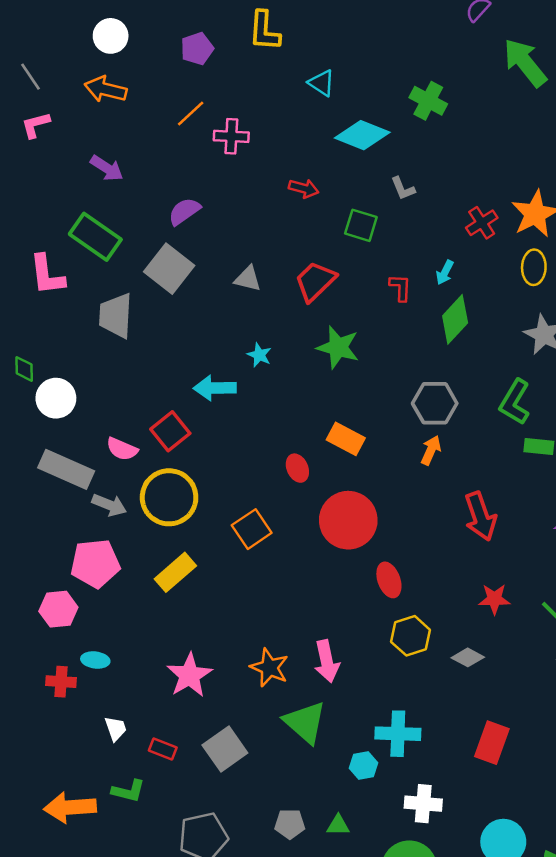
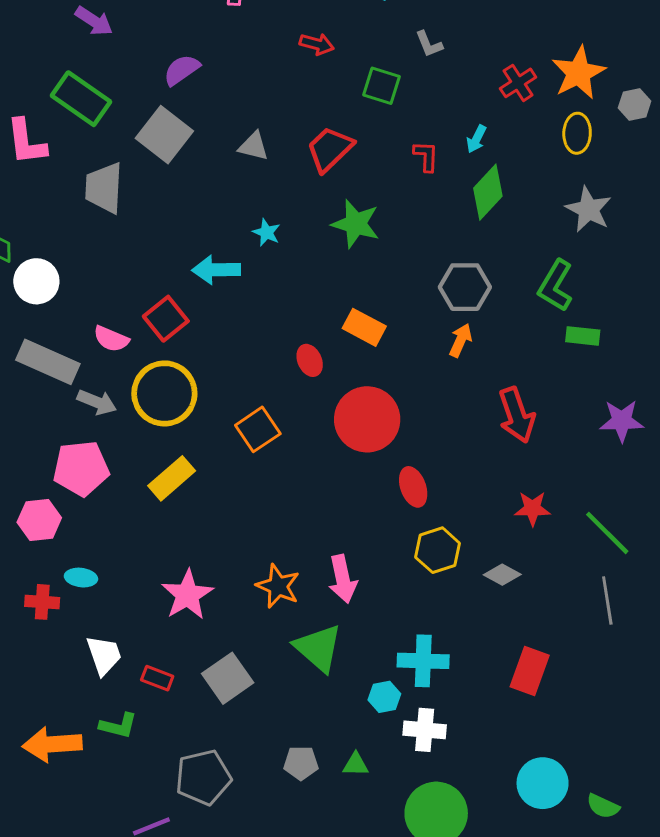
white trapezoid: (116, 729) -> (104, 655), size x1.4
white cross: (423, 804) -> (425, 730), moved

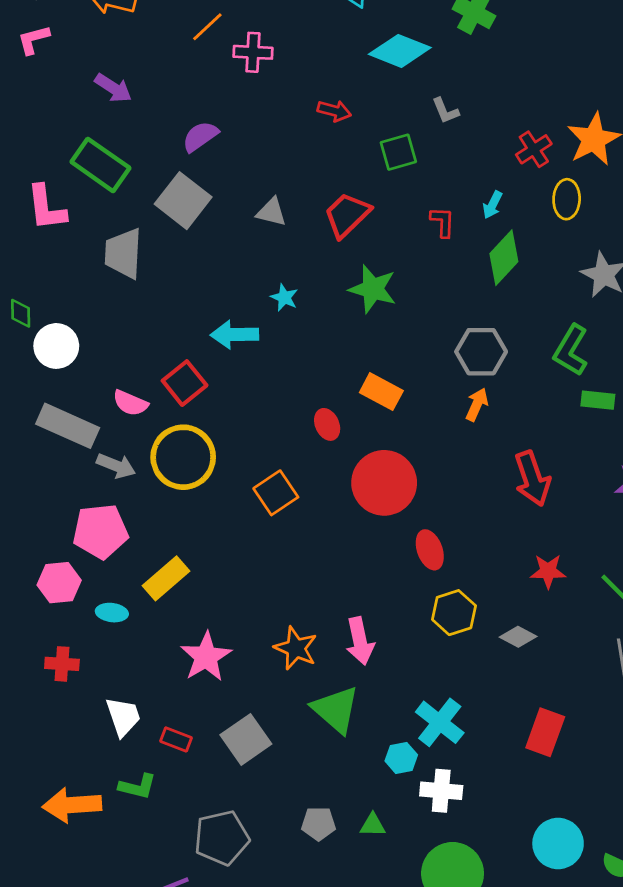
green square: (382, 86) -> (398, 152), turned -33
yellow ellipse: (577, 133) -> (567, 199), moved
yellow rectangle: (172, 478) -> (166, 578), moved
cyan ellipse: (81, 578) -> (112, 613), moved
cyan cross: (423, 661) -> (440, 722), turned 36

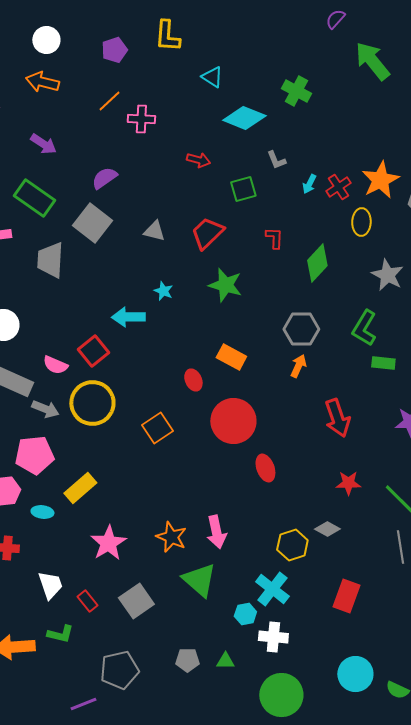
cyan arrow: (492, 205) -> (309, 184), moved
yellow hexagon: (454, 613) -> (292, 545), moved
red rectangle: (176, 739) -> (87, 601), turned 30

